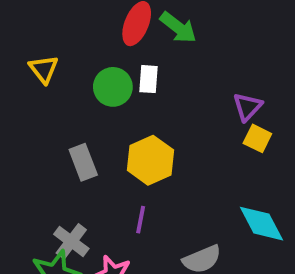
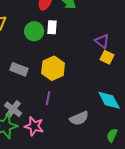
purple triangle: (248, 107) -> (102, 41), turned -35
gray rectangle: (83, 162) -> (19, 69), turned -48

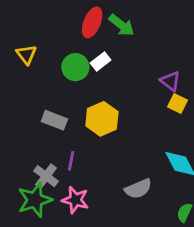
white rectangle: (52, 27) -> (101, 62), turned 48
purple line: (48, 98) -> (71, 161), moved

